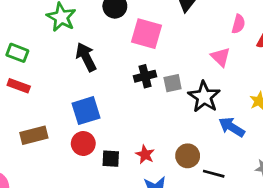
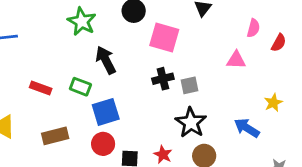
green rectangle: (17, 53) -> (80, 87), moved
pink triangle: (221, 57) -> (236, 60), turned -42
black star: (204, 97) -> (191, 123), moved

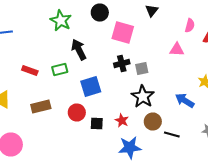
green rectangle: (80, 87) -> (60, 70), turned -35
blue square: (106, 112) -> (91, 86), moved

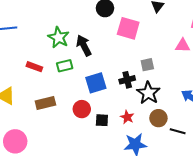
green star: (61, 20) -> (59, 37), moved
black cross: (122, 64) -> (127, 80), moved

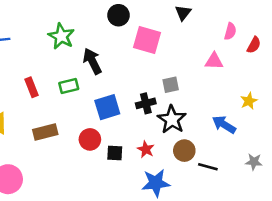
green star: (59, 37) -> (61, 36), moved
red rectangle: (34, 67) -> (32, 87), turned 49

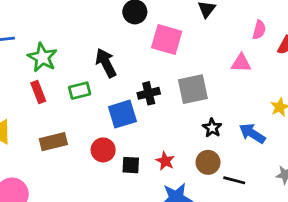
green star: (61, 36) -> (42, 57), moved
gray square: (171, 85) -> (193, 89), size x1.6
black cross: (146, 103) -> (149, 93), moved
black star: (172, 120) -> (212, 128), moved, size x0.6

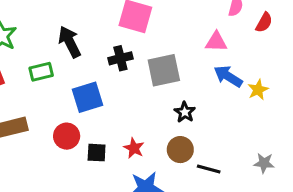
black cross: (149, 93) -> (120, 58), moved
blue arrow: (252, 133) -> (228, 76), moved

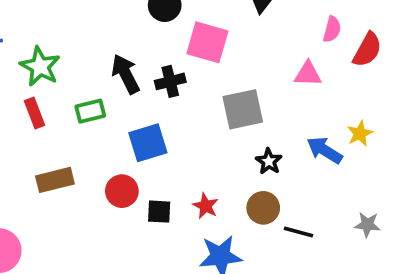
red semicircle: (264, 22) -> (367, 50), size x1.4
black cross: (120, 58) -> (170, 81), moved
blue arrow: (228, 76) -> (325, 150), moved

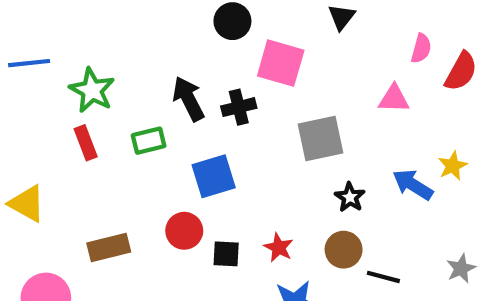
brown rectangle: (55, 180) -> (109, 248), moved
gray star: (367, 225) -> (461, 269), turned -30

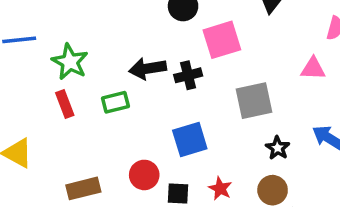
pink square: (281, 63) -> (222, 40), turned -33
black arrow: (188, 99) -> (148, 69), turned -72
blue square: (214, 176) -> (190, 139), moved

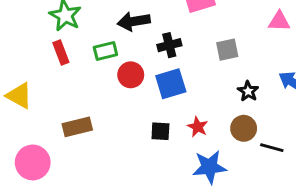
black cross: (188, 75) -> (169, 45), moved
gray square: (254, 101) -> (227, 50), size x0.7
red circle: (144, 175) -> (131, 75), moved

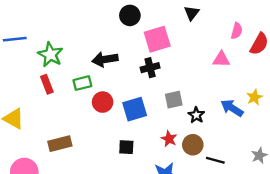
black cross: (169, 45) -> (150, 68), moved
gray square: (227, 50) -> (174, 100), moved
red star: (198, 127) -> (169, 139), moved

